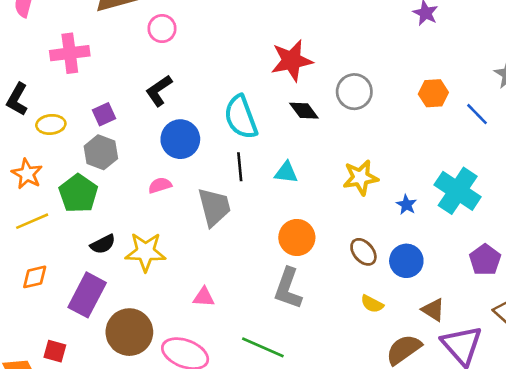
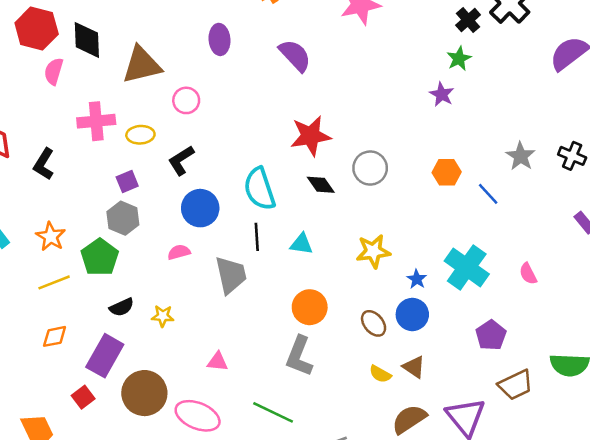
yellow ellipse: (51, 124) -> (140, 135), moved
yellow star: (145, 252) -> (163, 316), size x0.6
blue circle: (406, 261) -> (412, 314), moved
brown triangle: (433, 310) -> (414, 367), moved
red square: (55, 351) -> (83, 397), moved, turned 35

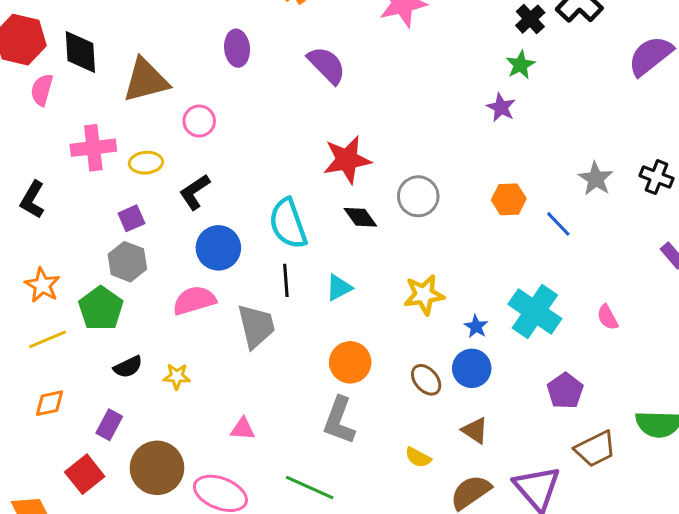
cyan triangle: (301, 244) -> (339, 288), turned -35
pink semicircle: (179, 252) -> (194, 300), size x1.6
purple rectangle: (105, 356) -> (109, 425), size x0.6
yellow semicircle: (380, 374) -> (418, 457), moved
red square: (83, 397) -> (85, 474), size x1.4

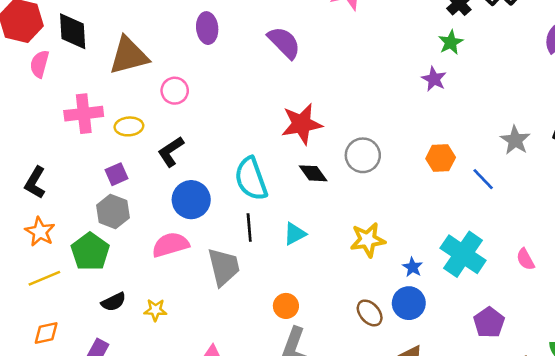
black L-shape: (32, 200) -> (35, 183), moved
orange circle: (350, 362) -> (286, 306), moved, size x0.7

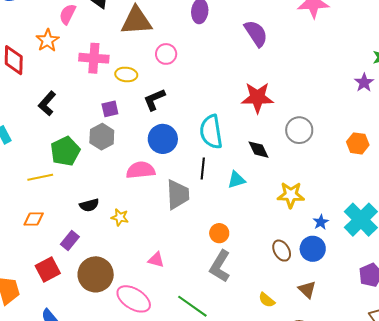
black diamond: (313, 173) -> (258, 150), moved
orange star: (40, 232) -> (48, 40), moved
green pentagon: (90, 252) -> (65, 151), moved

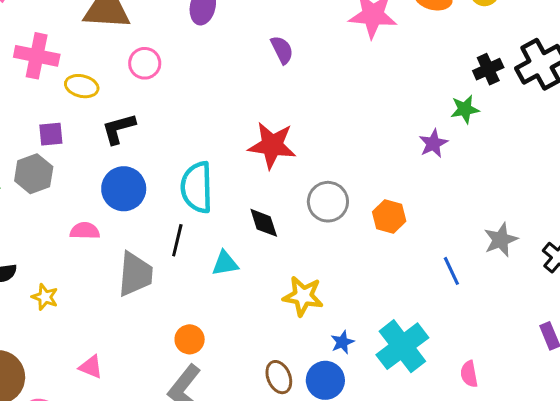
purple semicircle: (256, 33) -> (282, 50), size x0.7
orange hexagon: (358, 143) -> (389, 216), moved
pink semicircle: (141, 170) -> (85, 231), size x0.7

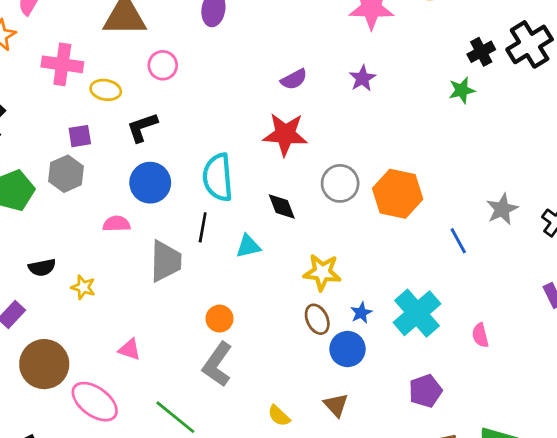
purple semicircle: (282, 50) -> (294, 79), moved, turned 92
purple star: (433, 143) -> (362, 78), moved
orange hexagon: (389, 216) -> (398, 194), size x1.6
brown ellipse: (279, 377) -> (317, 319), moved

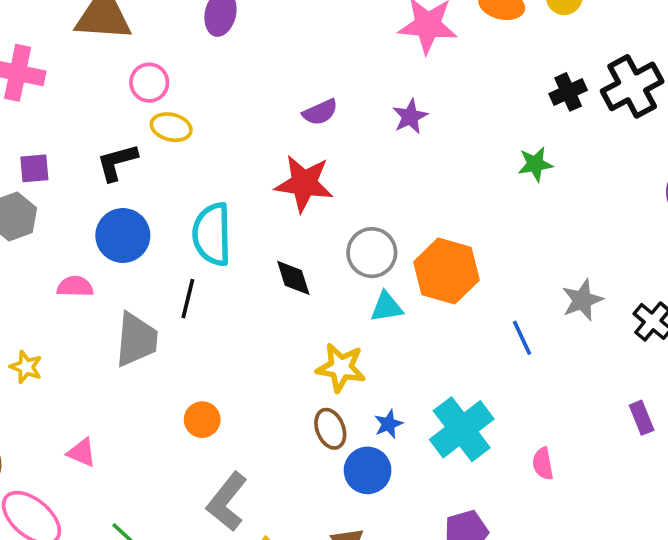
yellow ellipse: (106, 90) -> (171, 127), moved
green star: (462, 90) -> (535, 164), moved
cyan triangle: (248, 246) -> (387, 307), moved
gray L-shape: (217, 364) -> (227, 502), moved

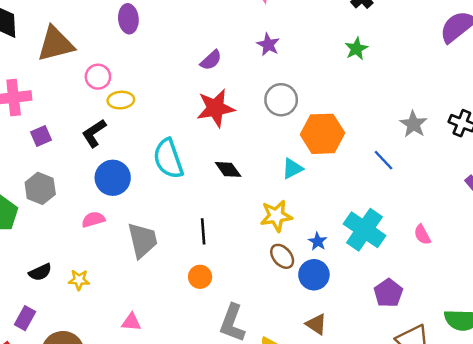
purple square: (34, 168) -> (41, 136), moved
gray circle: (372, 253) -> (281, 100), moved
black line: (188, 299) -> (203, 231), moved

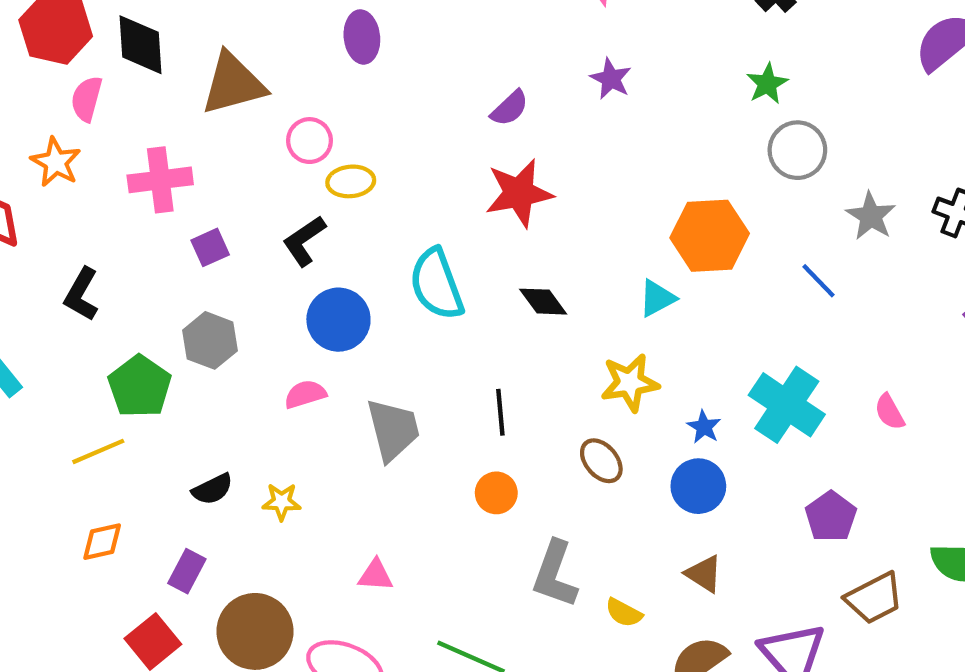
gray circle: (281, 100) -> (797, 150), moved
brown ellipse: (282, 256) -> (601, 461), moved

